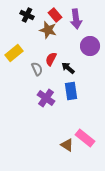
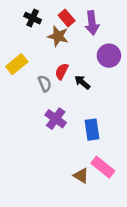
blue rectangle: (71, 91) -> (92, 130), moved

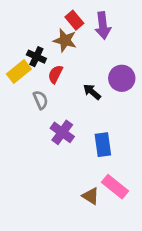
black cross: (33, 18) -> (36, 57), moved
purple circle: (109, 56) -> (122, 78), moved
red semicircle: (62, 71) -> (55, 74), moved
gray semicircle: (45, 83) -> (41, 100), moved

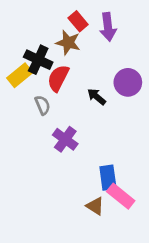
black cross: (36, 57) -> (38, 60), size x1.4
red semicircle: (55, 74) -> (58, 78), size x1.4
blue rectangle: (103, 145) -> (108, 178), moved

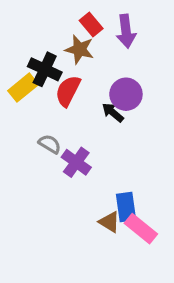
purple circle: (128, 82) -> (126, 94), moved
gray semicircle: (43, 105) -> (50, 144), moved, turned -36
brown triangle: (95, 206) -> (109, 222), moved

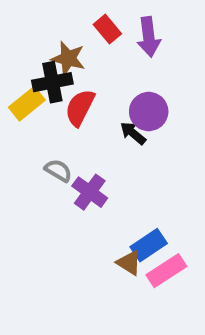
brown star: (80, 49) -> (68, 58), moved
black cross: (45, 69) -> (52, 82), turned -36
blue rectangle: (126, 207) -> (149, 245), turned 64
pink rectangle: (141, 229) -> (166, 271), turned -72

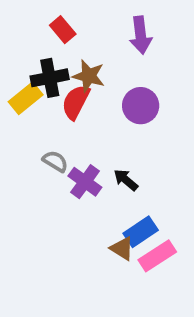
red rectangle: (107, 29) -> (63, 30), moved
brown star: (68, 58) -> (89, 76), moved
black arrow: (133, 133) -> (126, 180), moved

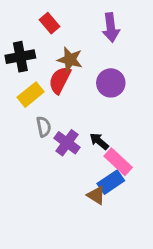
black cross: (50, 78) -> (20, 57), moved
yellow rectangle: (26, 98) -> (31, 95), moved
gray semicircle: (55, 161) -> (44, 127), turned 48
pink rectangle: (157, 256) -> (118, 162), moved, turned 76

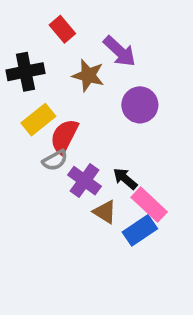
purple arrow: (111, 28) -> (120, 51), moved, turned -40
red semicircle: (60, 80) -> (64, 136), moved
gray semicircle: (44, 127) -> (55, 160), turned 72
brown triangle: (96, 195) -> (105, 212), moved

